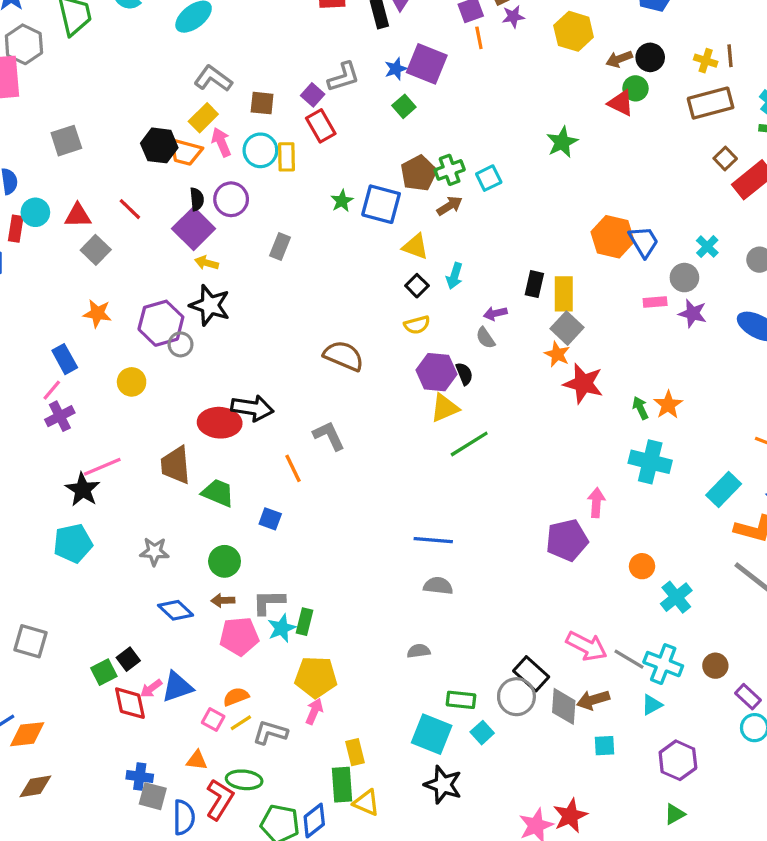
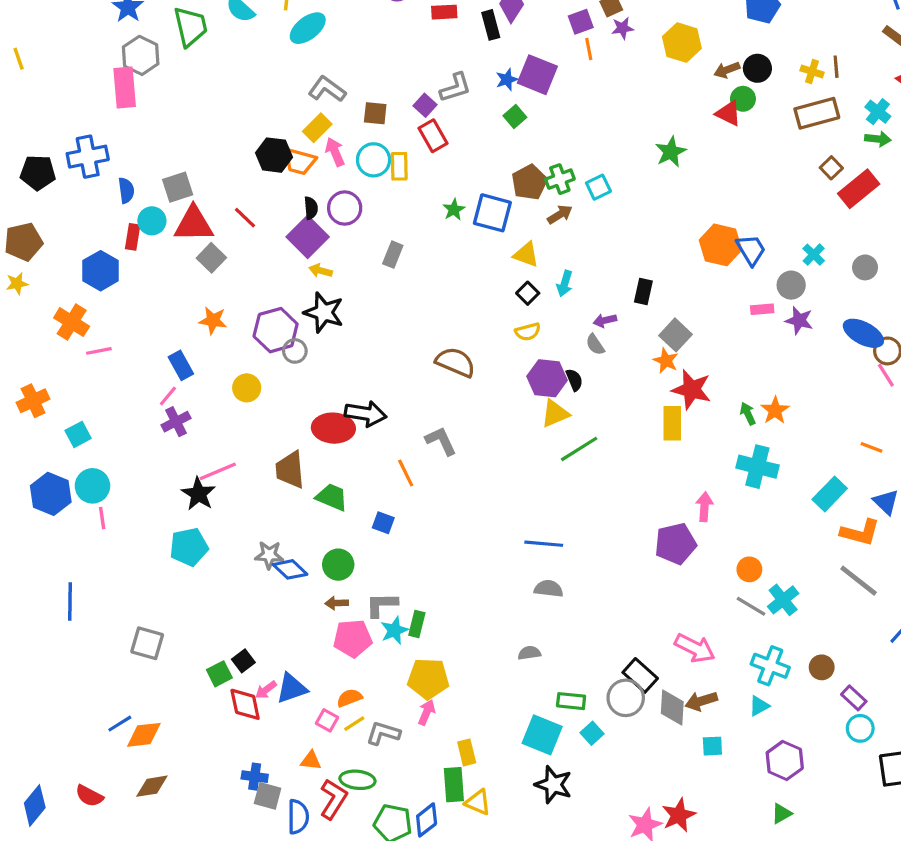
gray square: (66, 141) -> (178, 187), moved
red triangle: (78, 216) -> (194, 224), size x1.5
yellow rectangle: (564, 294) -> (672, 423), moved
blue diamond: (176, 610) -> (290, 569), moved
gray line: (629, 659) -> (751, 606), moved

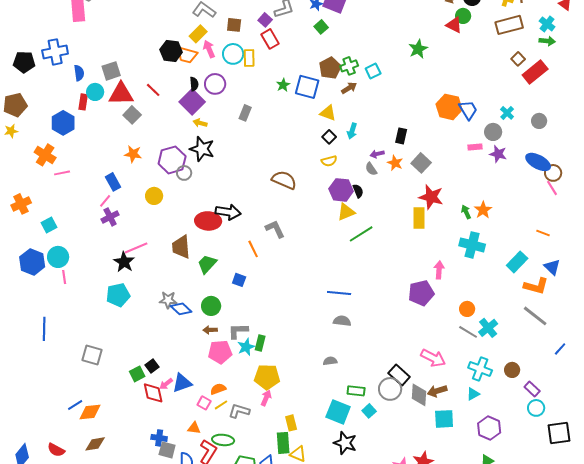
orange star: (666, 361) -> (395, 163), moved
green trapezoid: (332, 497) -> (207, 264), turned -70
cyan square: (712, 746) -> (444, 419), size x1.5

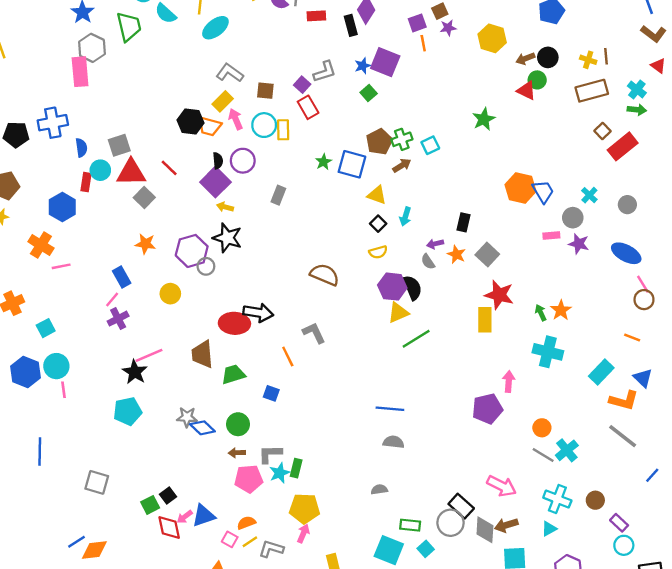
brown circle: (553, 173) -> (644, 300), moved
black semicircle: (358, 191) -> (413, 288), size x1.5
green trapezoid: (207, 264) -> (233, 374), turned 30

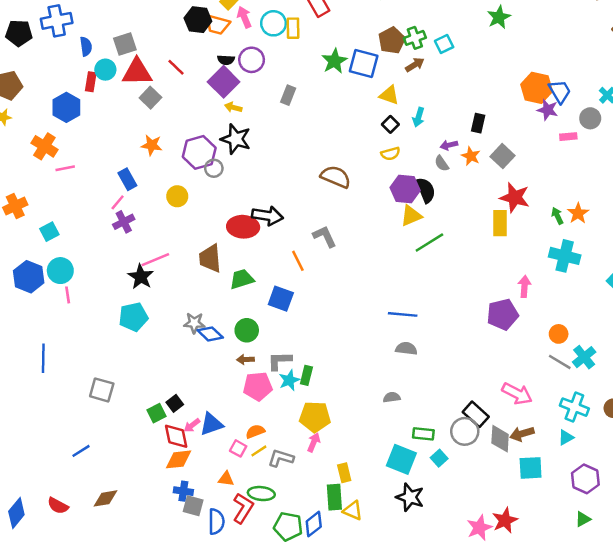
black semicircle: (218, 161) -> (226, 60), turned 98
green star: (323, 162) -> (334, 61), size x1.5
purple star: (579, 244) -> (548, 110), moved
blue square: (271, 393) -> (281, 299), size x1.5
orange diamond: (94, 550) -> (178, 459), moved

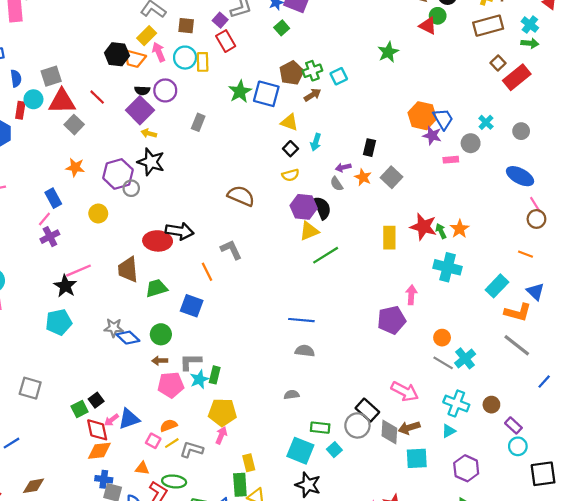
red star: (515, 197) -> (423, 227), moved

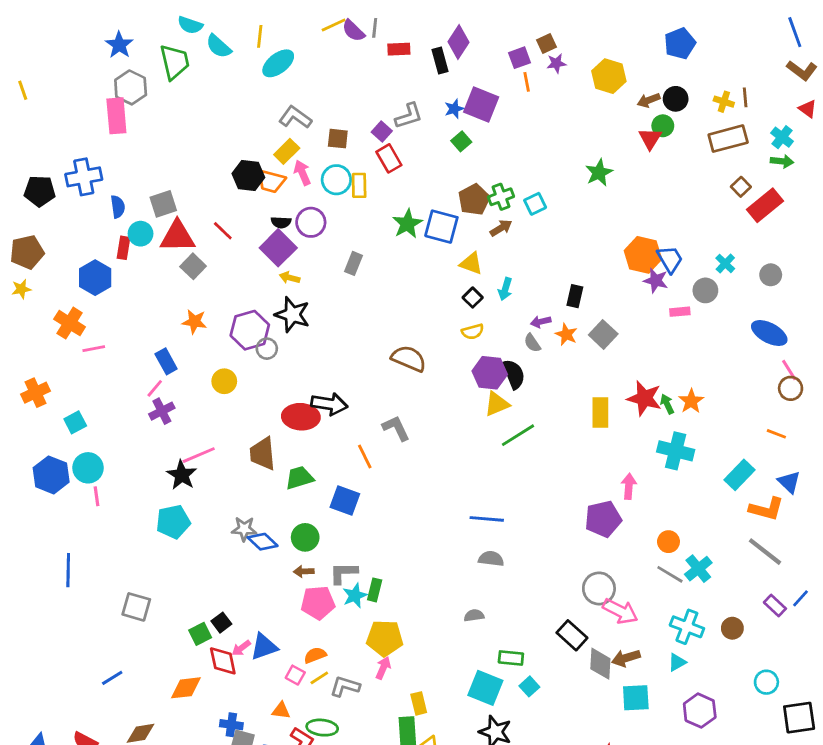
red triangle: (428, 26) -> (650, 139), turned 36
gray circle: (357, 425) -> (599, 588), moved
purple rectangle: (513, 425) -> (775, 606), moved
orange diamond: (99, 451) -> (186, 688), moved

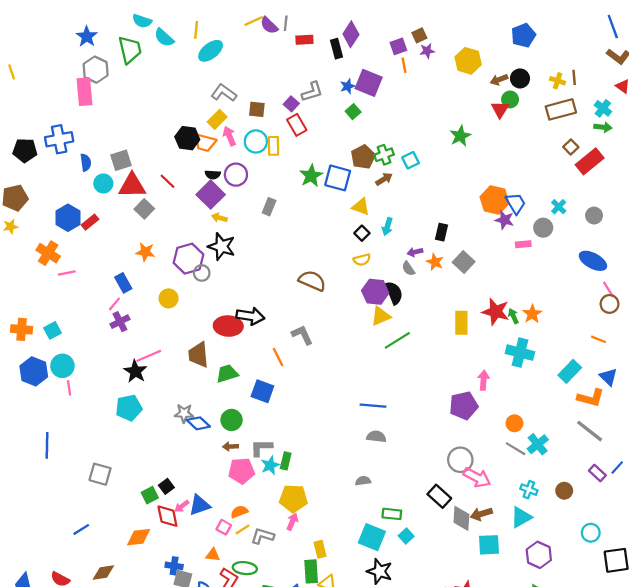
red rectangle: (123, 248) -> (90, 222), moved, turned 42
orange cross: (35, 393) -> (22, 329), moved, turned 30
cyan cross: (687, 627) -> (529, 490), size x0.7
cyan triangle: (677, 662) -> (521, 517), size x1.5

